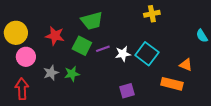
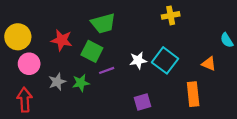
purple line: (103, 49) -> (107, 70), moved
orange triangle: (186, 65) -> (209, 64), moved
orange rectangle: (172, 84) -> (193, 94), turned 70

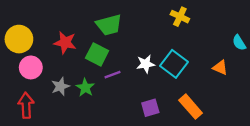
yellow cross: (171, 15) -> (180, 17), turned 36
green star: (81, 83) -> (85, 88), turned -30
orange rectangle: (193, 94) -> (191, 107), moved, turned -35

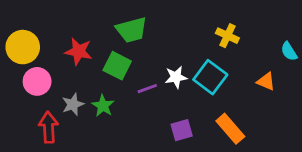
yellow cross: (180, 17) -> (227, 36), moved
purple line: (112, 75) -> (147, 89), moved
red arrow: (26, 105) -> (49, 127), moved

